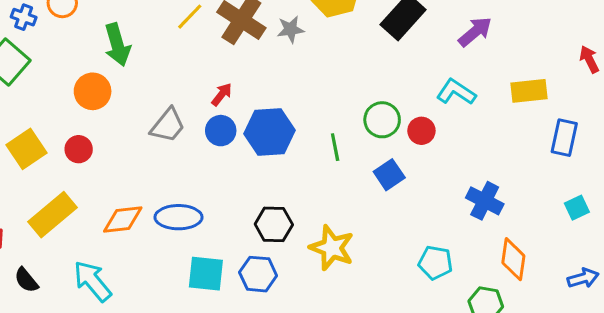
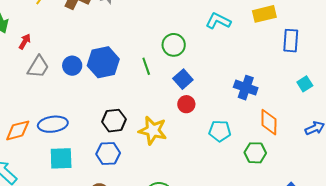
red arrow: (222, 94) -> (25, 42), moved
red circle: (421, 131) -> (186, 104), moved
cyan square: (206, 274) -> (61, 158), moved

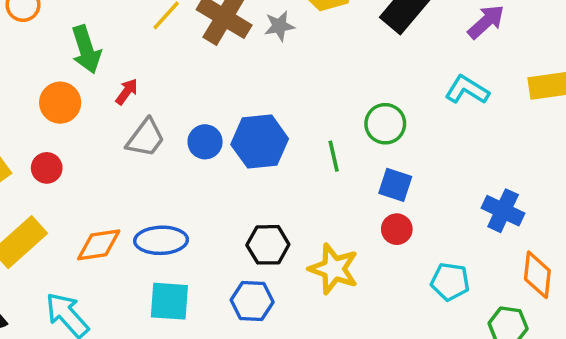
blue square: (183, 79) -> (395, 185), turned -36

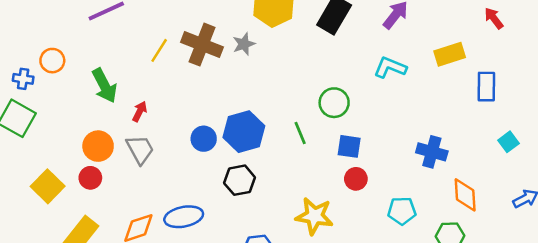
orange circle: (60, 103) -> (98, 146), moved
gray trapezoid: (146, 138) -> (140, 149), moved, turned -56
black hexagon: (268, 245) -> (240, 180), moved

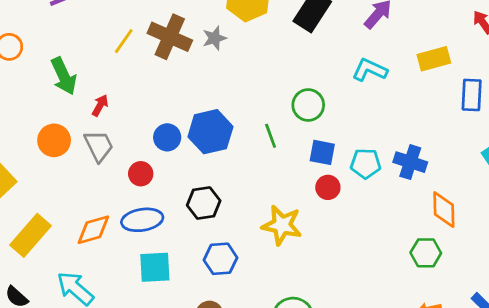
red circle: (90, 178) -> (141, 174), moved
black hexagon: (240, 180) -> (204, 203), moved
cyan pentagon: (402, 211) -> (366, 164), moved

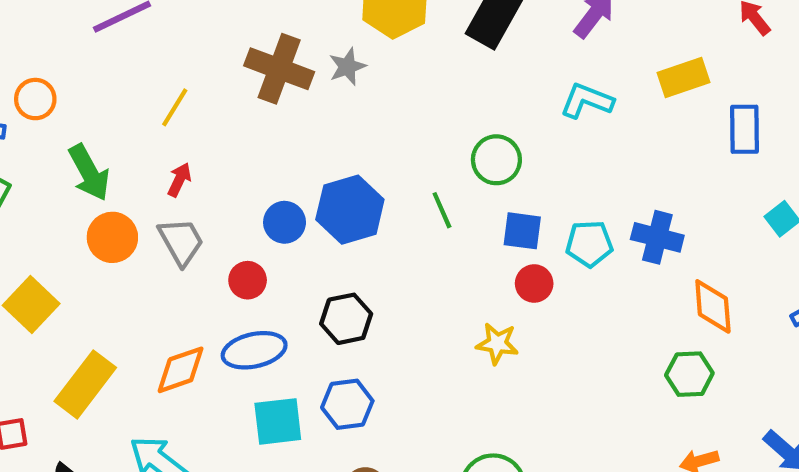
yellow line: (124, 41) -> (175, 107), moved
green arrow: (64, 76) -> (89, 173), moved
yellow star: (282, 225) -> (497, 344), moved, size x0.7
blue hexagon: (220, 259) -> (347, 404), moved

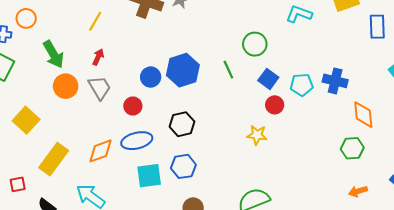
blue square: (522, 231) -> (268, 79), turned 30

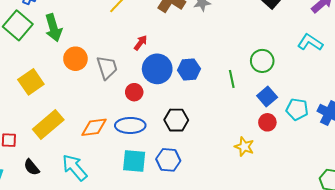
green arrow: (53, 54) -> (53, 28), moved
red arrow: (98, 57) -> (141, 43), moved
blue hexagon: (183, 70) -> (189, 70), size x0.7
blue circle: (151, 77) -> (157, 69), size x1.5

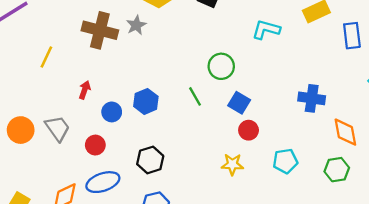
blue circle: (157, 69) -> (112, 112), size x0.6
cyan pentagon: (297, 109) -> (285, 161), moved

